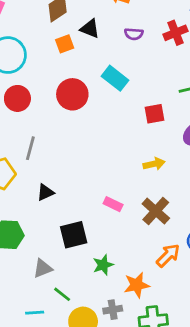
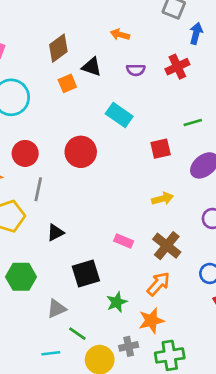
red circle: (72, 94) -> (81, 152), moved
red circle: (17, 98) -> (25, 153), moved
orange arrow: (168, 255) -> (158, 284), moved

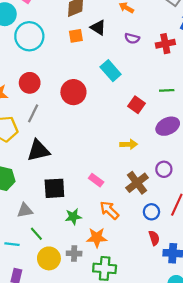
red square: (161, 149) -> (137, 105), turned 35
black triangle: (55, 233) -> (38, 151), size x1.6
pink rectangle: (124, 241) -> (96, 180), moved
brown cross: (167, 246) -> (137, 183), moved
orange arrow: (158, 284) -> (109, 210), turned -102

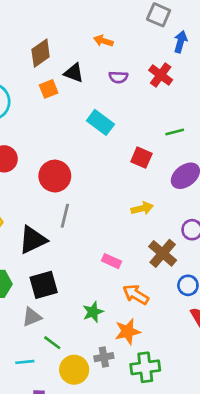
red cross: (165, 44) -> (161, 75), turned -30
red circle: (73, 92) -> (55, 176), moved
gray line: (33, 113) -> (65, 216), moved
black square: (54, 188) -> (44, 285), moved

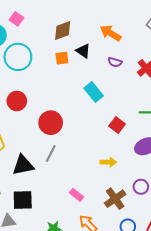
orange arrow: (103, 41) -> (111, 33), size x1.5

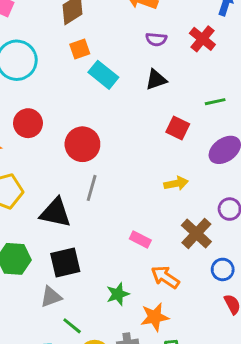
black triangle: (83, 51) -> (156, 80), moved, turned -42
cyan rectangle: (94, 92) -> (103, 75), moved
black triangle: (23, 165) -> (55, 213), turned 35

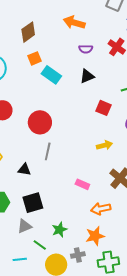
black triangle: (55, 213) -> (24, 170), size x0.6
orange arrow: (165, 277) -> (101, 209), turned -42
green star: (118, 294) -> (60, 230), moved

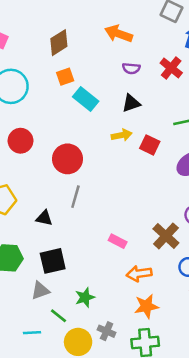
yellow arrow: (104, 145) -> (122, 135), moved
orange star: (95, 236) -> (146, 306), moved
gray cross: (78, 255) -> (107, 331), turned 32

